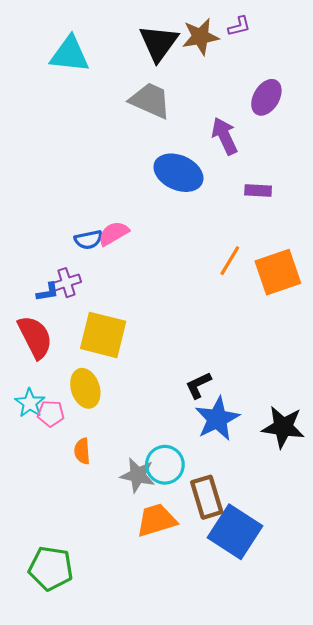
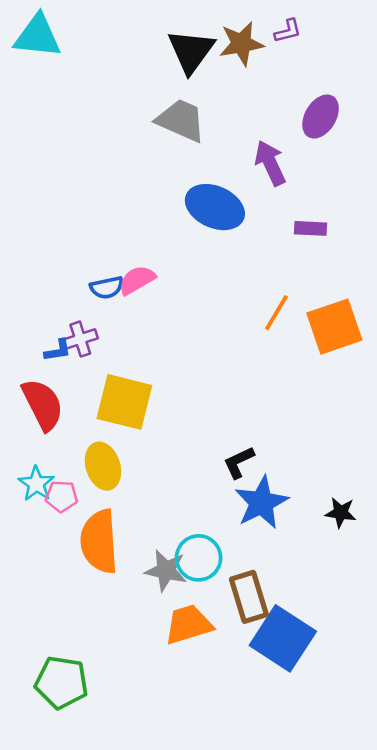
cyan triangle: (70, 54) -> (38, 36), moved
black star: (283, 427) -> (341, 513), size x0.6
orange semicircle: (82, 451) -> (99, 542), size x2.0

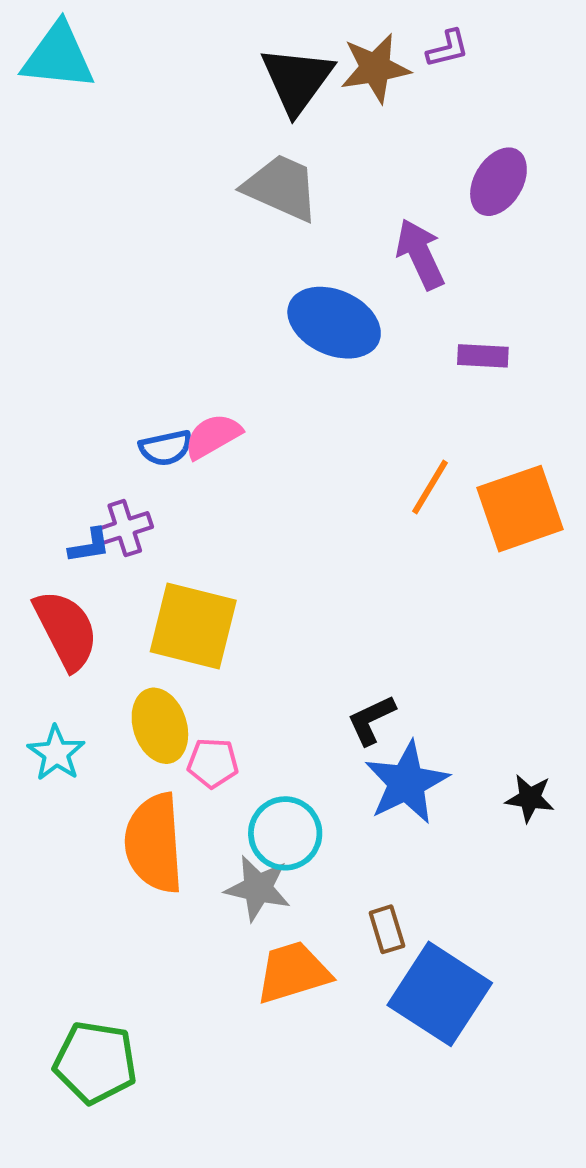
pink pentagon: (61, 496) -> (213, 763), moved
cyan circle: (199, 558) -> (285, 833), moved
brown rectangle: (249, 597) -> (387, 929), size x0.6

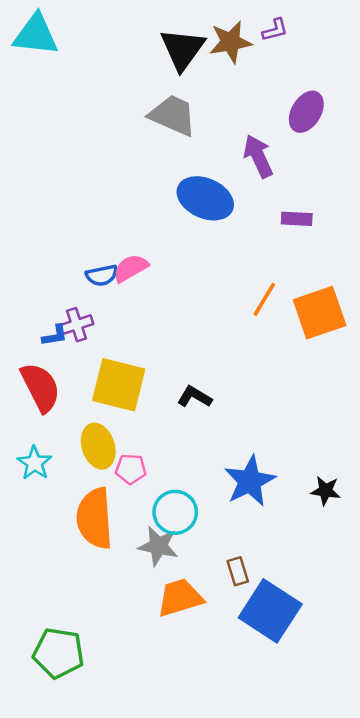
black L-shape: (371, 720) -> (194, 397), moved, turned 56

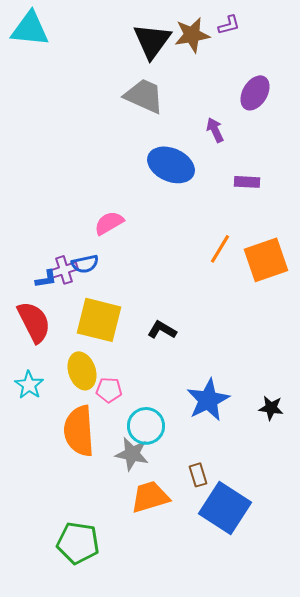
purple arrow: (258, 156) -> (215, 130), size x0.7
blue semicircle: (102, 275) -> (85, 264), moved
green pentagon: (59, 653) -> (78, 543), moved

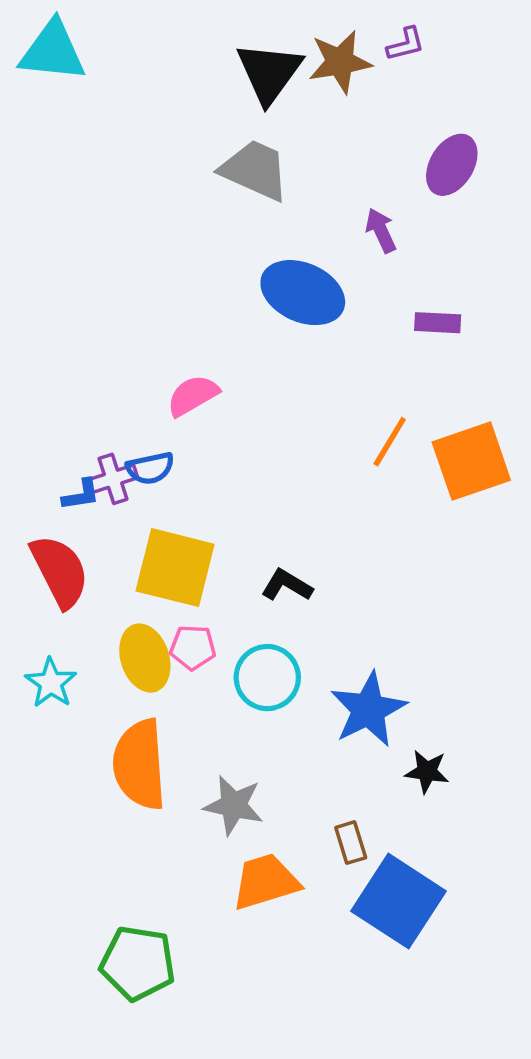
pink pentagon: (109, 390) -> (193, 647), moved
black star: (271, 408) -> (427, 772), moved
cyan circle: (146, 426) -> (267, 678), moved

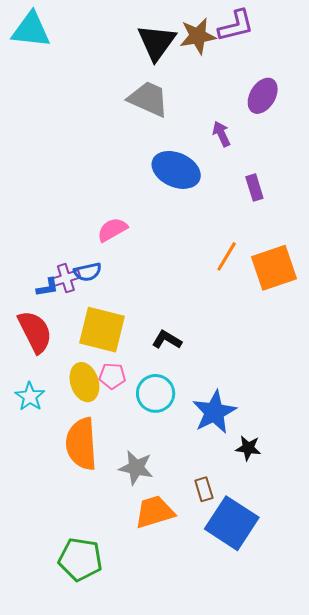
purple L-shape: (406, 44) -> (236, 26), size x1.6
purple rectangle: (438, 323) -> (254, 187), turned 70

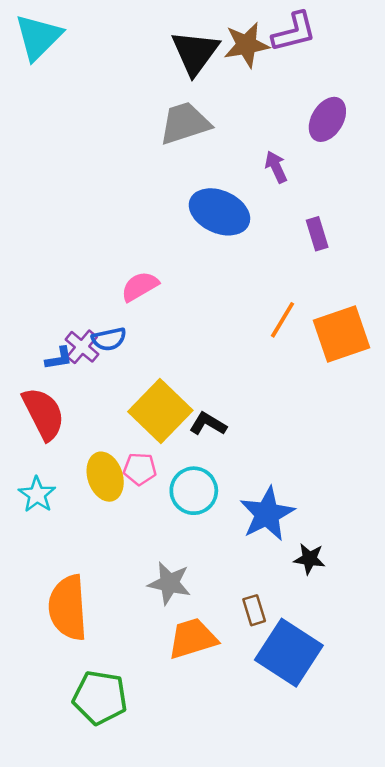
cyan triangle: (31, 30) -> (38, 37), turned -51
gray trapezoid: (148, 99) -> (185, 123), turned -42
purple cross: (66, 278) -> (82, 347), turned -32
yellow square: (102, 330) -> (160, 411), moved, turned 30
orange semicircle: (81, 444) -> (68, 608), moved

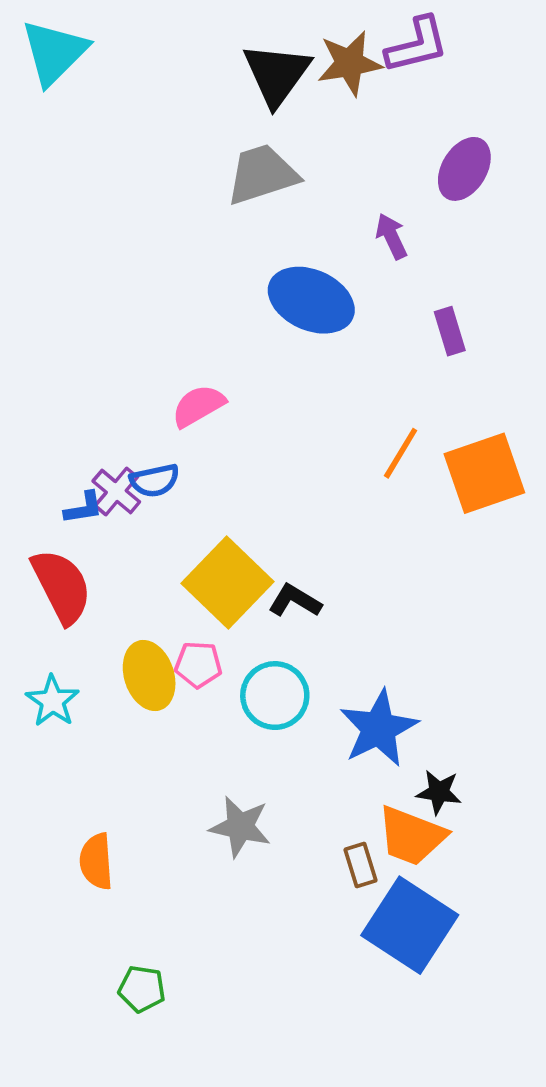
orange semicircle: (68, 608) -> (96, 861), size x0.6
orange trapezoid: (192, 638) -> (411, 836), moved, turned -142
green pentagon: (100, 698) -> (142, 989), size x0.6

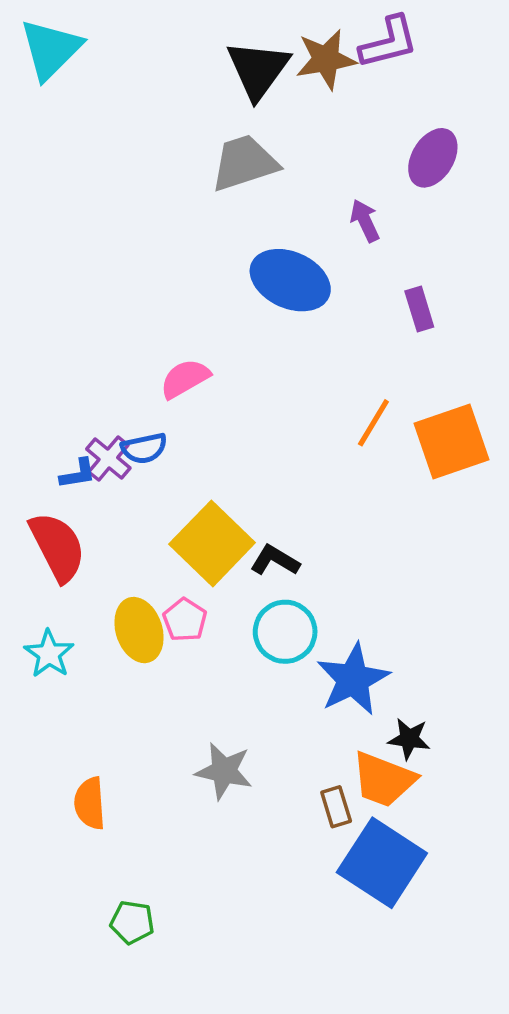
pink pentagon: (198, 665) -> (185, 620), turned 30
cyan circle: (275, 696) -> (285, 632), moved

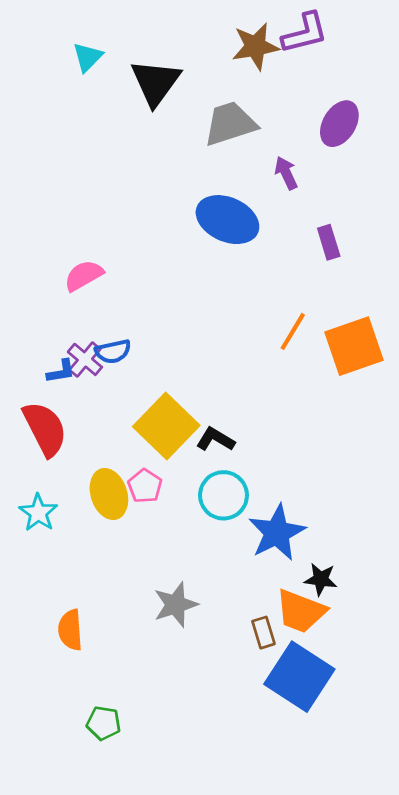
cyan triangle: (51, 49) -> (88, 57), moved, size x0.6
black triangle: (258, 70) -> (156, 82), moved
gray trapezoid: (244, 163) -> (230, 124), moved
pink semicircle: (185, 379) -> (84, 276), moved
gray star: (224, 771) -> (176, 605), turned -30

